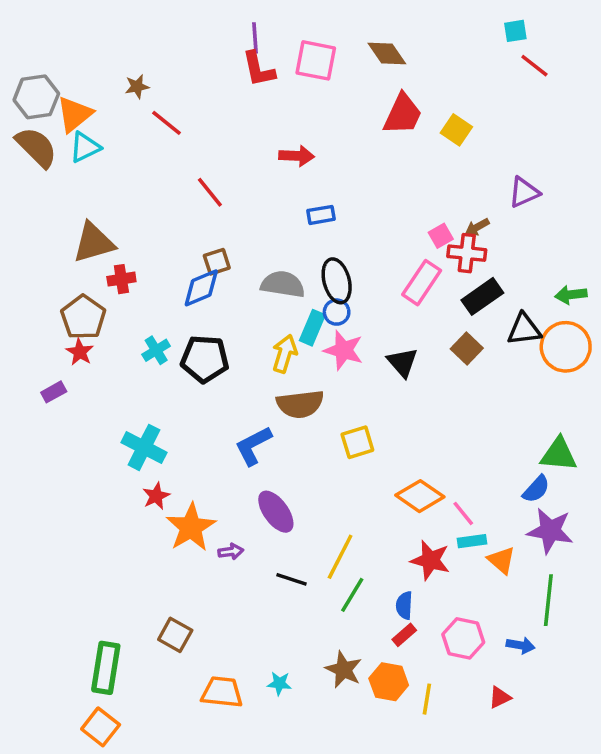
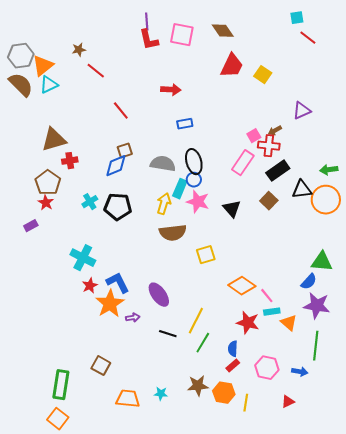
blue L-shape: (253, 446) -> (118, 283), moved, turned 90
brown star: (344, 670) -> (198, 386), turned -30

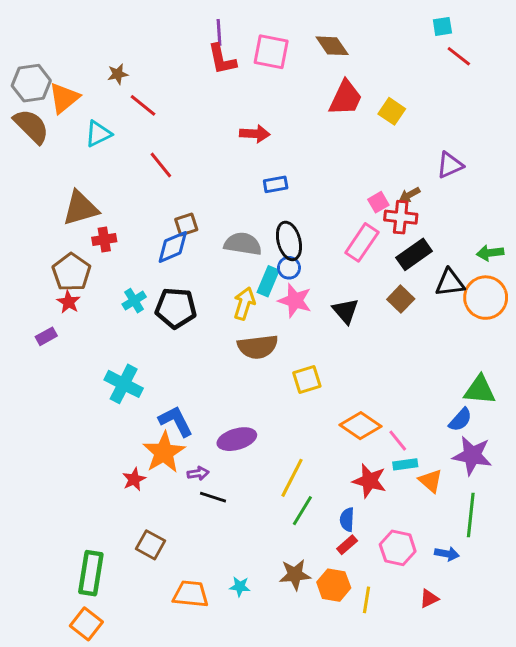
cyan triangle: (49, 85) -> (98, 134), moved
red line: (121, 111) -> (161, 165), moved
red star: (90, 286) -> (134, 479), moved
purple ellipse: (159, 295) -> (237, 439), turned -70
black line: (168, 334) -> (213, 497), moved

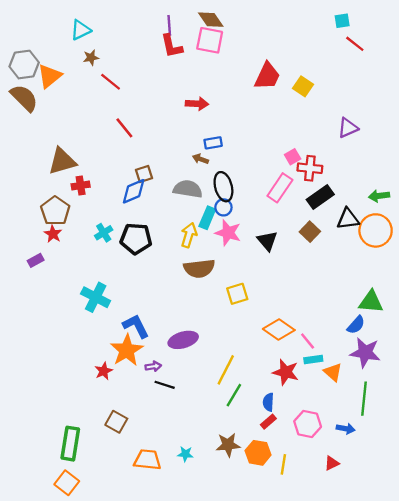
brown diamond: (332, 46) -> (211, 20), moved
cyan triangle: (98, 134) -> (81, 30), moved
brown arrow: (410, 195) -> (200, 159), moved, turned 49

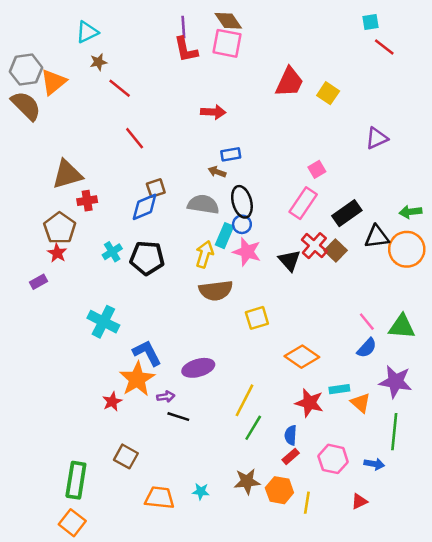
red cross: (310, 168) -> (314, 246), moved, turned 35
blue semicircle: (356, 325) -> (367, 348), moved
pink line: (308, 341) -> (367, 322), moved

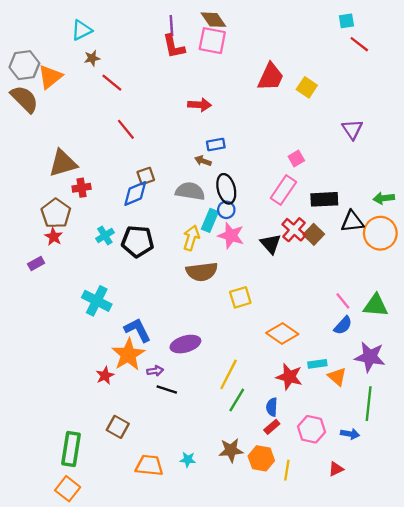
purple triangle: (377, 138) -> (352, 129), turned -40
black rectangle: (347, 213) -> (324, 199), turned 32

